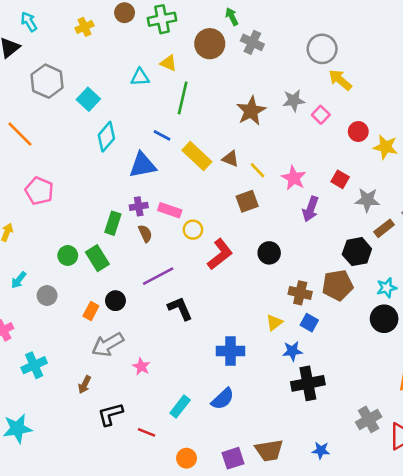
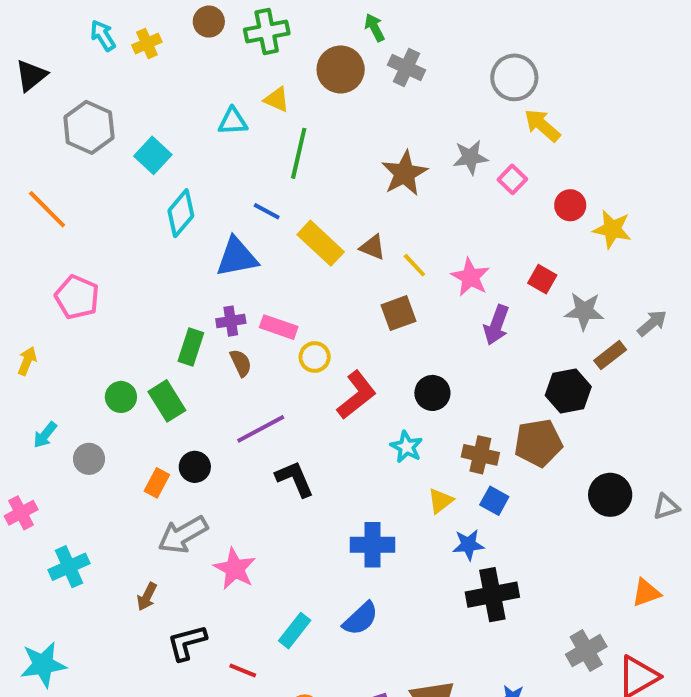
cyan arrow: (29, 22) -> (103, 36), moved
cyan star: (387, 288) -> (406, 447), moved, turned -30
pink star: (141, 367) -> (235, 569), size x1.5

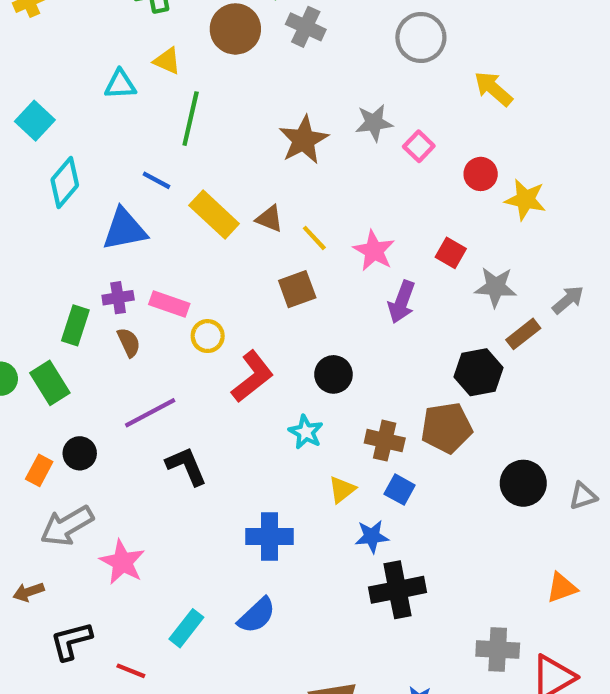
yellow arrow: (542, 125) -> (493, 89), moved
brown arrow: (147, 597) -> (29, 592), turned 44
gray cross: (586, 651) -> (498, 650), turned 33

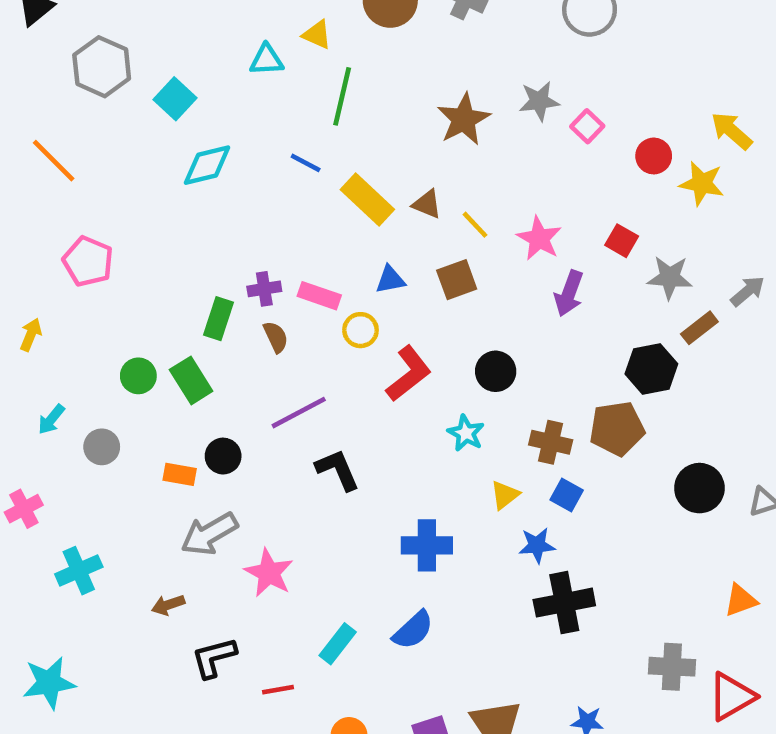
yellow arrow: (493, 89) -> (732, 131), moved
cyan diamond: (65, 182) -> (207, 165), turned 36
blue triangle: (124, 229) -> (390, 280), moved, size x0.6
orange rectangle: (39, 470) -> (180, 474), turned 72
red line: (131, 671) -> (278, 690), turned -32

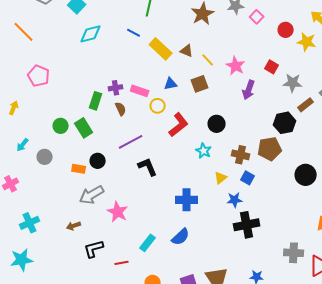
cyan cross: (79, 571) -> (30, 223), moved

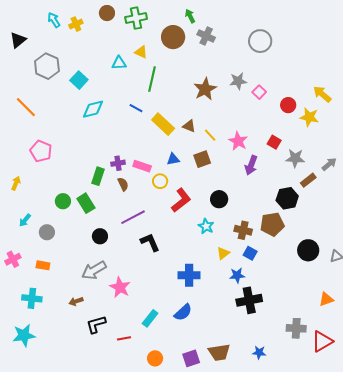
orange rectangle: (79, 169) -> (43, 265), moved
cyan cross: (30, 223) -> (32, 298), turned 30

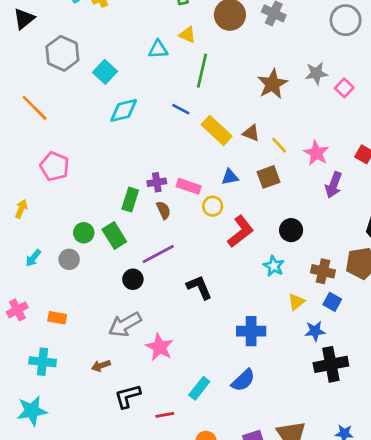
purple line: (133, 217) -> (158, 254), moved
gray circle: (47, 232) -> (69, 259), moved

